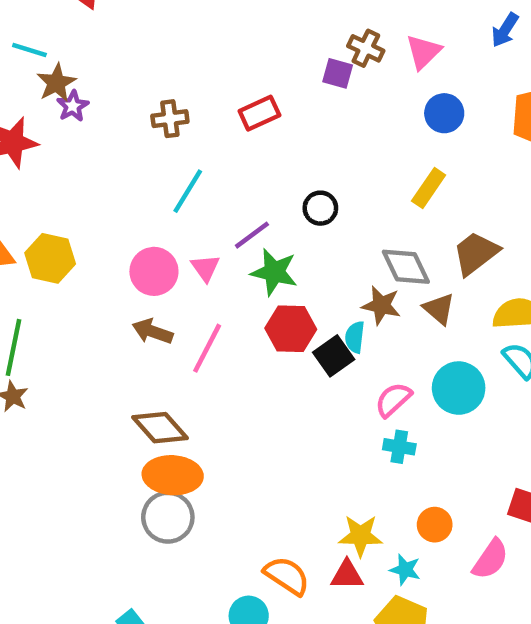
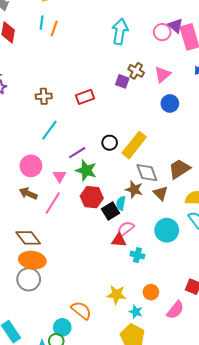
yellow rectangle: (429, 188) -> (134, 145), moved, size x1.5
pink triangle: (205, 268) -> (60, 176), moved
pink semicircle: (393, 400) -> (126, 229), moved
red triangle: (347, 575) -> (119, 240), moved

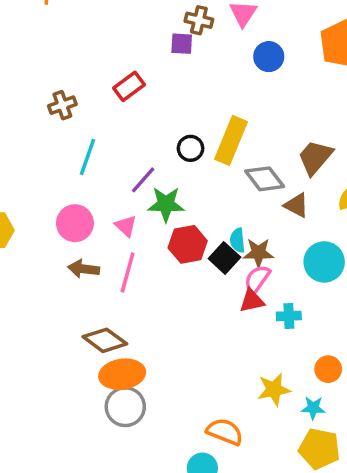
brown star: (134, 190) -> (258, 253), moved

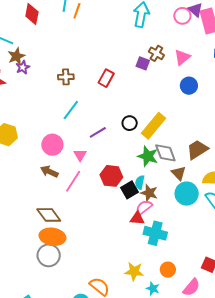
red rectangle: (129, 86) -> (106, 78), turned -42
green star: (166, 204) -> (148, 156), moved
cyan circle: (324, 262) -> (187, 194), moved
cyan cross: (289, 316) -> (155, 233), size x1.6

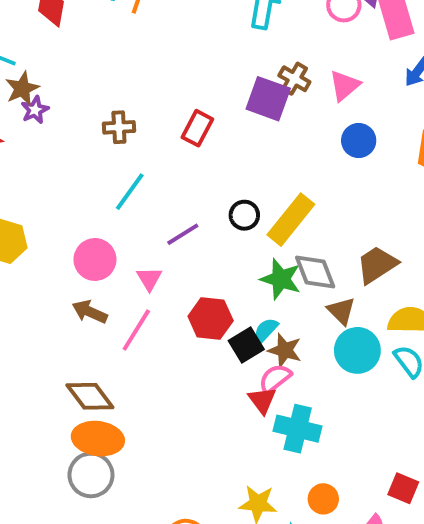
purple square: (143, 63) -> (268, 99), size x1.6
cyan semicircle: (140, 182) -> (266, 330), turned 32
red triangle: (137, 218) -> (262, 400), turned 49

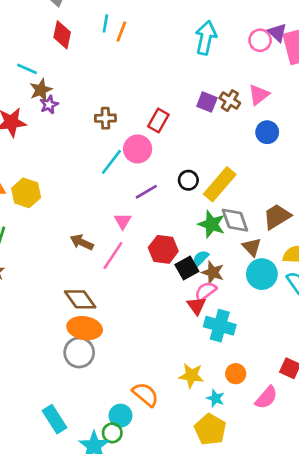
brown cross: (294, 79) -> (230, 101), moved
purple square: (268, 99) -> (207, 102), size x0.7
pink circle: (95, 259) -> (138, 149), moved

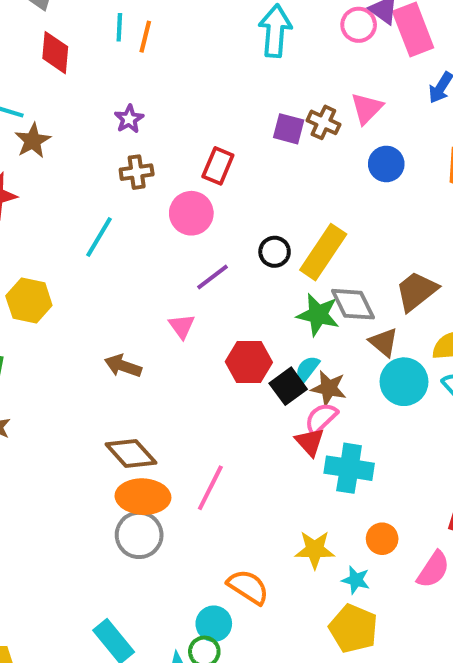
purple star: (49, 105) -> (129, 119), moved
cyan line: (111, 162) -> (99, 237), moved
pink line: (113, 256) -> (210, 488), moved

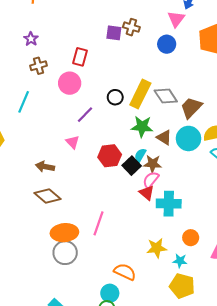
pink triangle: (367, 108) -> (176, 19), moved
gray diamond: (353, 304) -> (166, 96), moved
brown triangle: (384, 342) -> (164, 137), moved
cyan circle: (404, 382) -> (189, 138), moved
brown diamond: (131, 453) -> (48, 196), moved

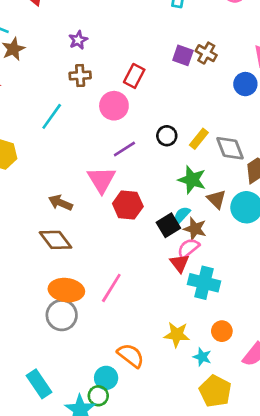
yellow rectangle: (140, 94) -> (199, 139), size x0.6
pink triangle: (73, 142) -> (101, 180), size x1.6
red hexagon: (110, 156) -> (128, 205), moved
yellow pentagon: (182, 286) -> (215, 391), moved

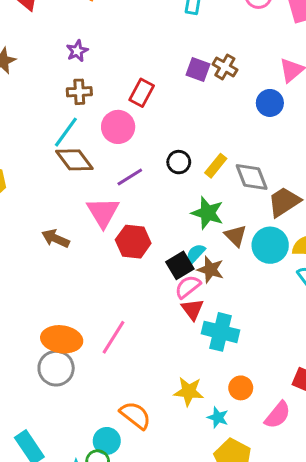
cyan line: (52, 116) -> (66, 132), moved
brown diamond: (55, 240) -> (74, 160), moved
pink semicircle: (188, 248) -> (188, 287), moved

